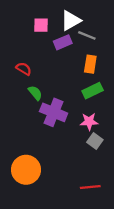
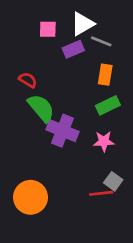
green semicircle: (35, 93) -> (41, 108), size x1.6
gray square: (95, 141) -> (113, 181), moved
red line: (90, 187) -> (101, 193), moved

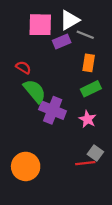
pink square: (48, 29) -> (40, 25), size x1.6
pink star: (104, 141) -> (88, 119), turned 30

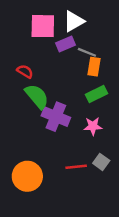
gray line: (85, 35) -> (87, 52), moved
pink star: (88, 119) -> (93, 126), turned -30
red line: (85, 163) -> (76, 167), moved

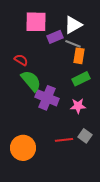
white triangle: (74, 21) -> (73, 25), moved

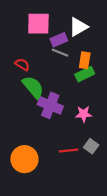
gray line: (73, 44) -> (60, 53), moved
green rectangle: (81, 79) -> (85, 74), moved

